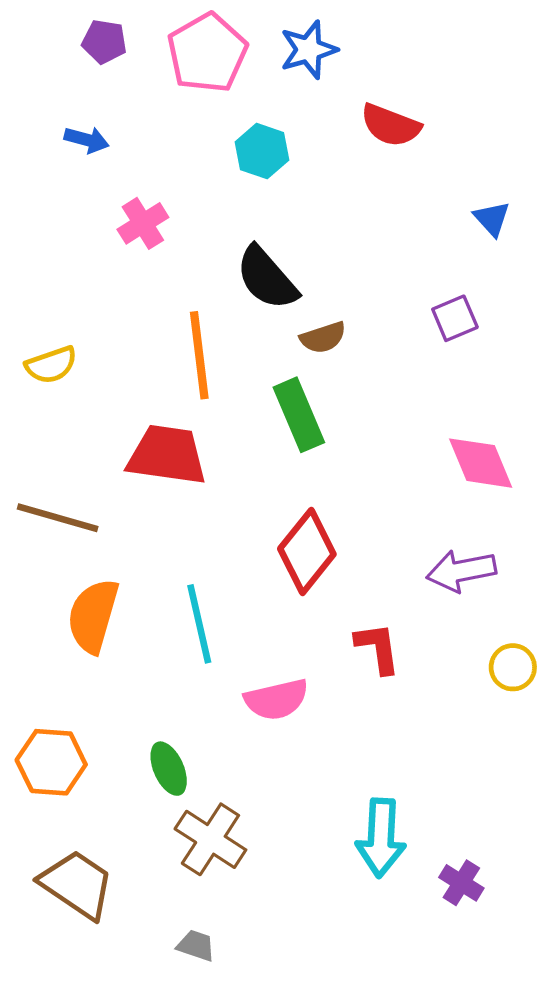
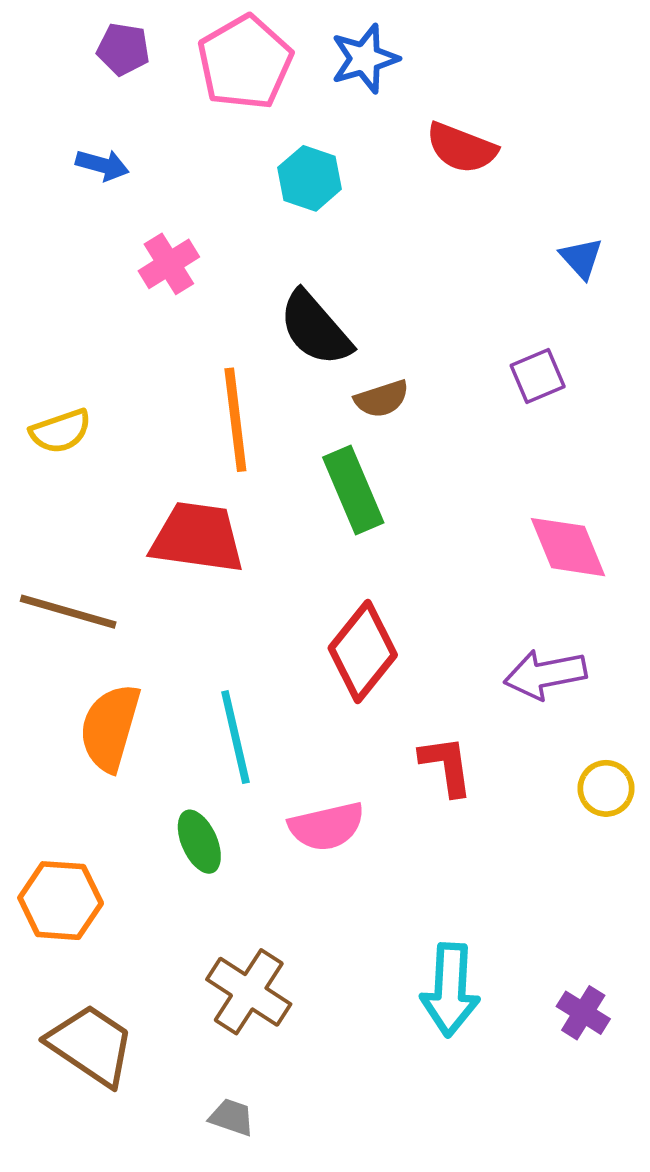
green ellipse: (169, 769) -> (199, 842), moved
purple cross: (461, 883) -> (583, 1013), moved

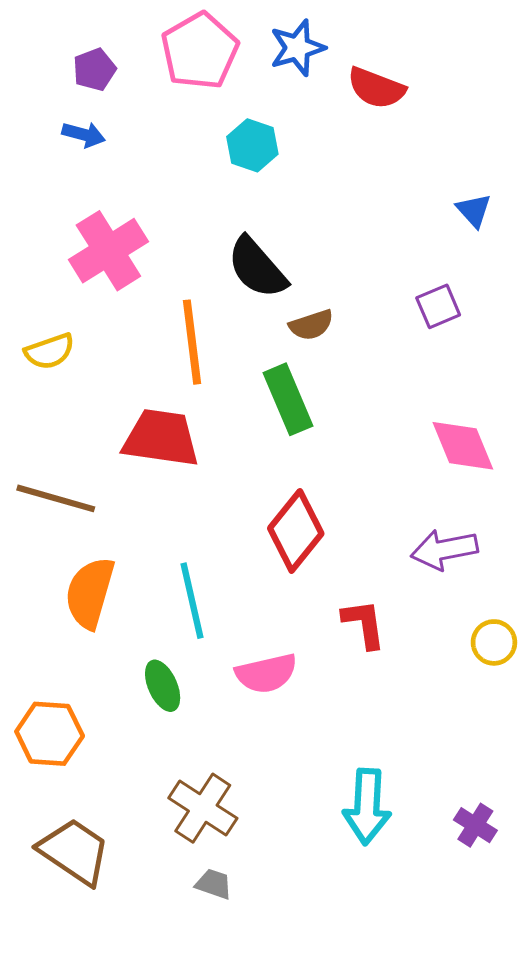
purple pentagon: (123, 49) -> (94, 69), moved, turned -30
red semicircle: (462, 148) -> (376, 88), moved
pink cross: (169, 264) -> (108, 251), moved, size x1.6
gray trapezoid: (232, 1117) -> (214, 884), moved

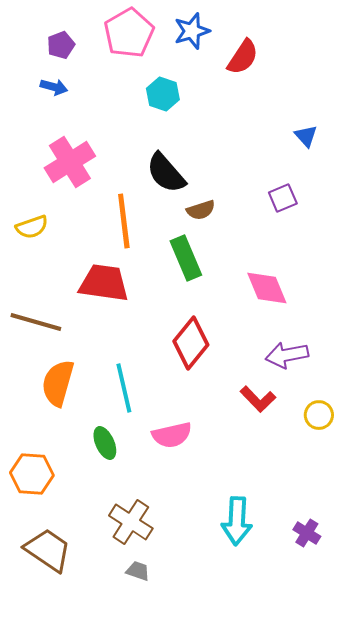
red semicircle: (376, 88) -> (243, 57), turned -78
pink diamond: (463, 446) -> (267, 288), moved
red L-shape: (364, 624) -> (258, 399), moved, turned 144

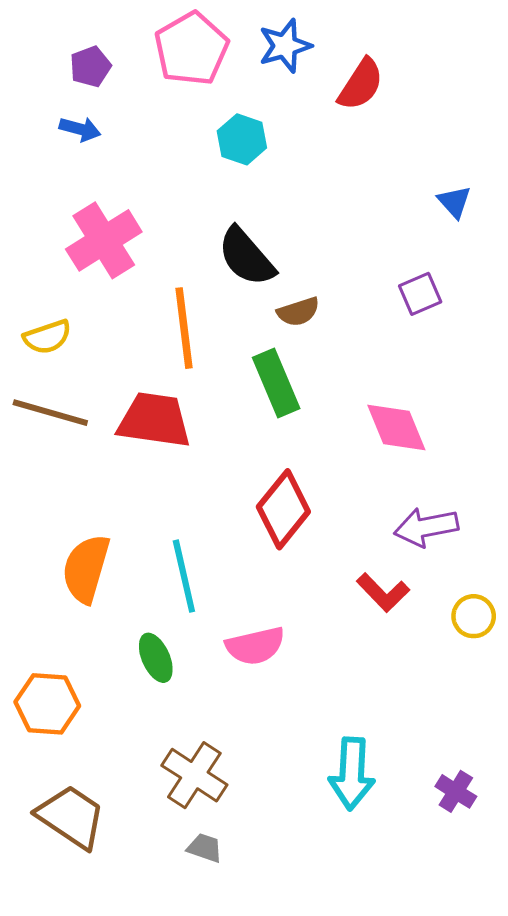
brown line: (36, 322) -> (50, 413), moved

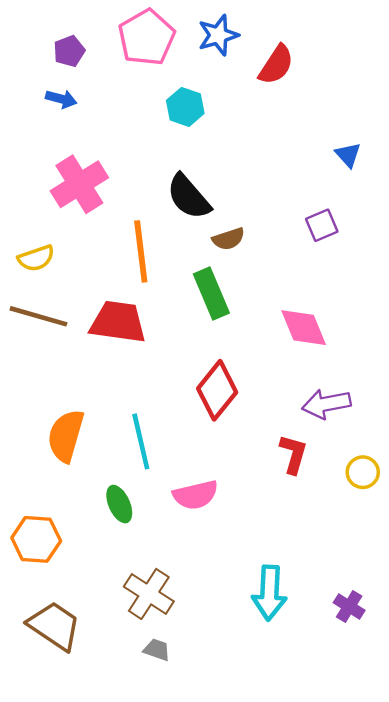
red L-shape: (383, 592) -> (293, 454), turned -120

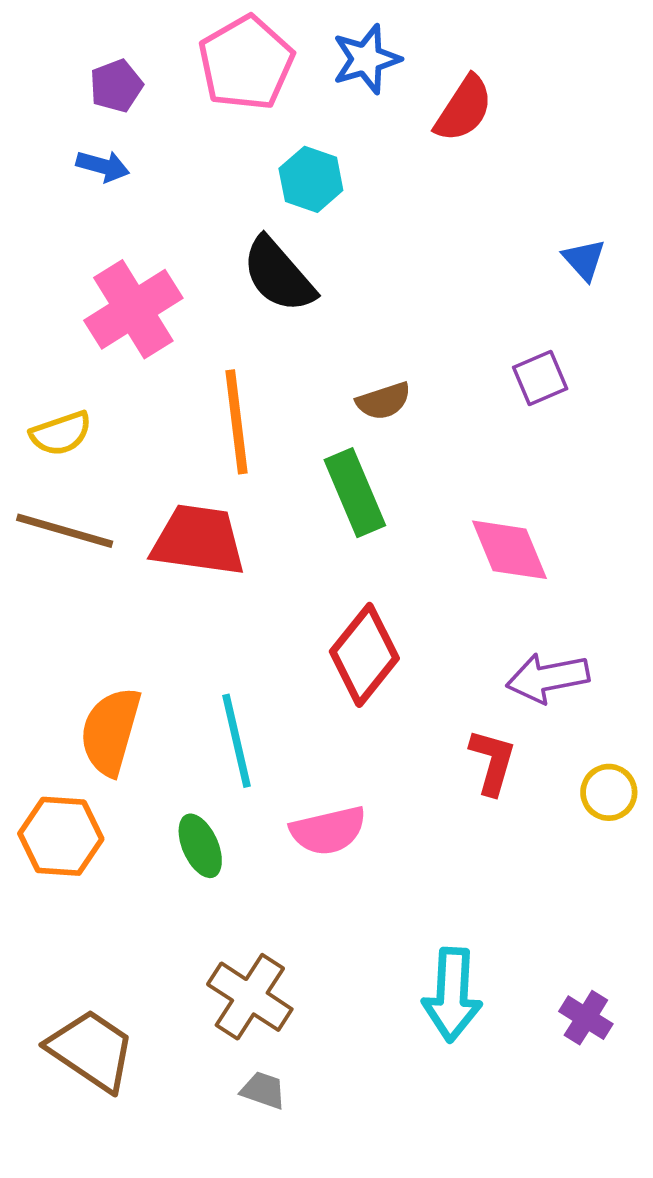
black semicircle: (189, 197) -> (278, 275), moved
orange hexagon: (36, 539) -> (61, 836), moved

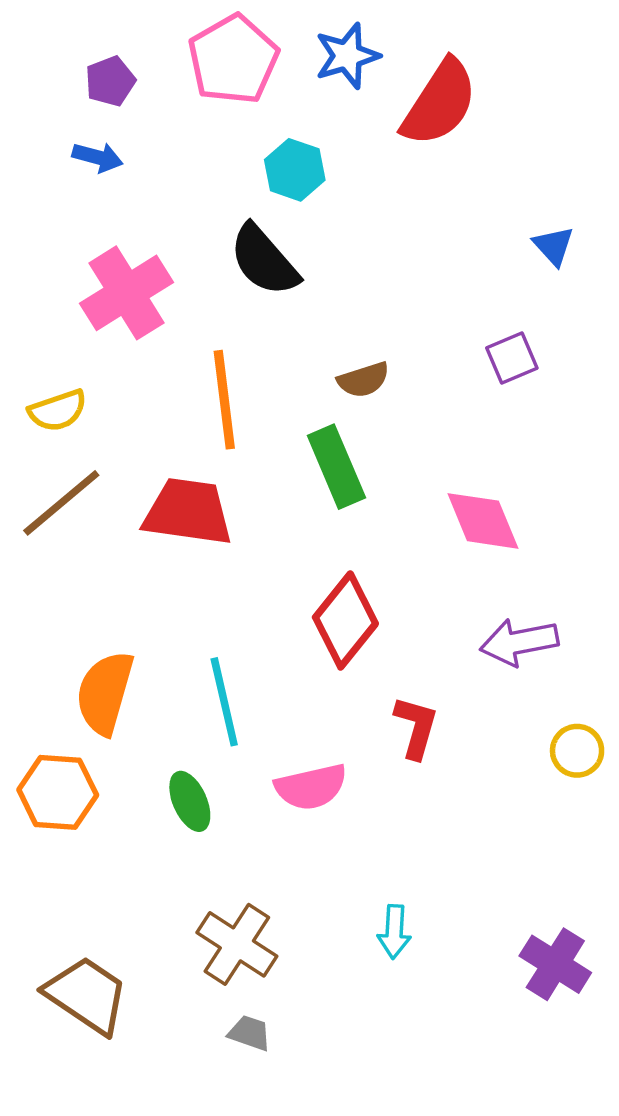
red semicircle: (464, 109) -> (440, 103), size x1.4
brown line: (65, 531) -> (61, 503), turned -56
red L-shape: (492, 762) -> (416, 727), moved
cyan arrow: (452, 995) -> (394, 932), moved, size x0.6
purple cross: (586, 1018) -> (555, 964), size x1.4

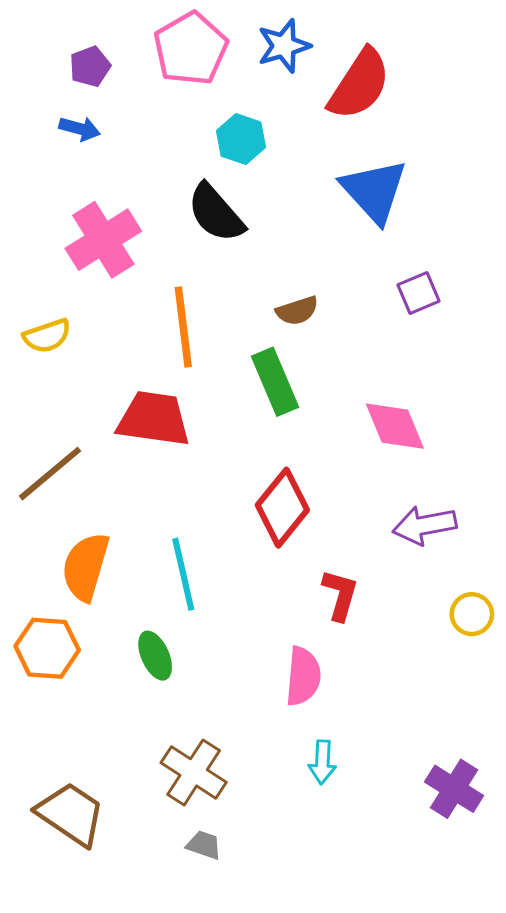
blue triangle: (554, 246) -> (374, 191), moved, size x2.0
brown line: (61, 503) -> (50, 474), moved
pink semicircle: (311, 787) -> (303, 676), moved, turned -72

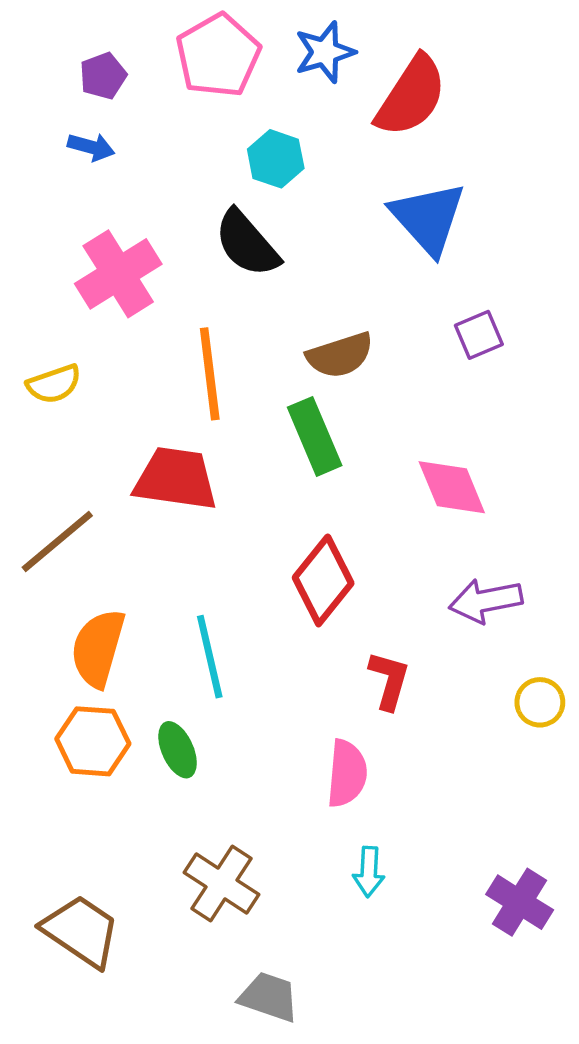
brown semicircle: (297, 311) -> (340, 355), size x1.4
orange hexagon: (47, 648) -> (93, 741), moved
gray trapezoid: (204, 845) -> (269, 997), moved, size x1.5

